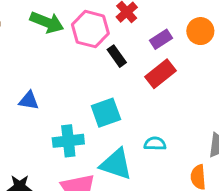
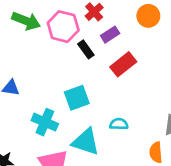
orange circle: (200, 31) -> (148, 16), moved
purple rectangle: (161, 39) -> (110, 35), moved
cyan cross: (68, 141) -> (45, 122), turned 30

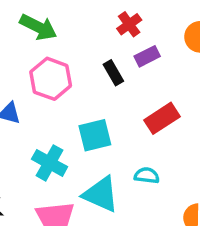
pink hexagon: (63, 27) -> (51, 79), moved
red rectangle: (123, 64) -> (162, 118), moved

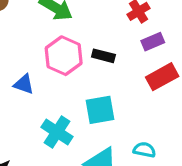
black rectangle: (113, 73) -> (103, 56), moved, turned -50
red rectangle: (162, 118) -> (162, 77), moved

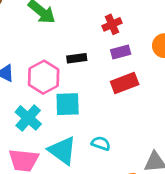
pink hexagon: (64, 56) -> (44, 77), moved
black rectangle: (103, 56) -> (77, 58), turned -30

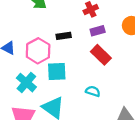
red rectangle: (125, 83) -> (101, 55), turned 66
cyan semicircle: (101, 143) -> (93, 91), moved

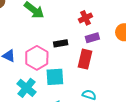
red rectangle: (101, 55) -> (85, 59), moved, turned 60

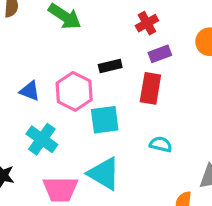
cyan cross: (26, 88) -> (42, 139), moved

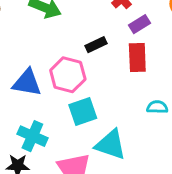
blue triangle: (30, 91) -> (27, 83), size x1.5
cyan square: (105, 120) -> (83, 111), moved
cyan cross: (42, 139) -> (32, 136), moved

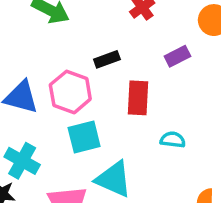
purple rectangle: (139, 24) -> (177, 56), moved
red rectangle: (137, 58) -> (138, 98), moved

